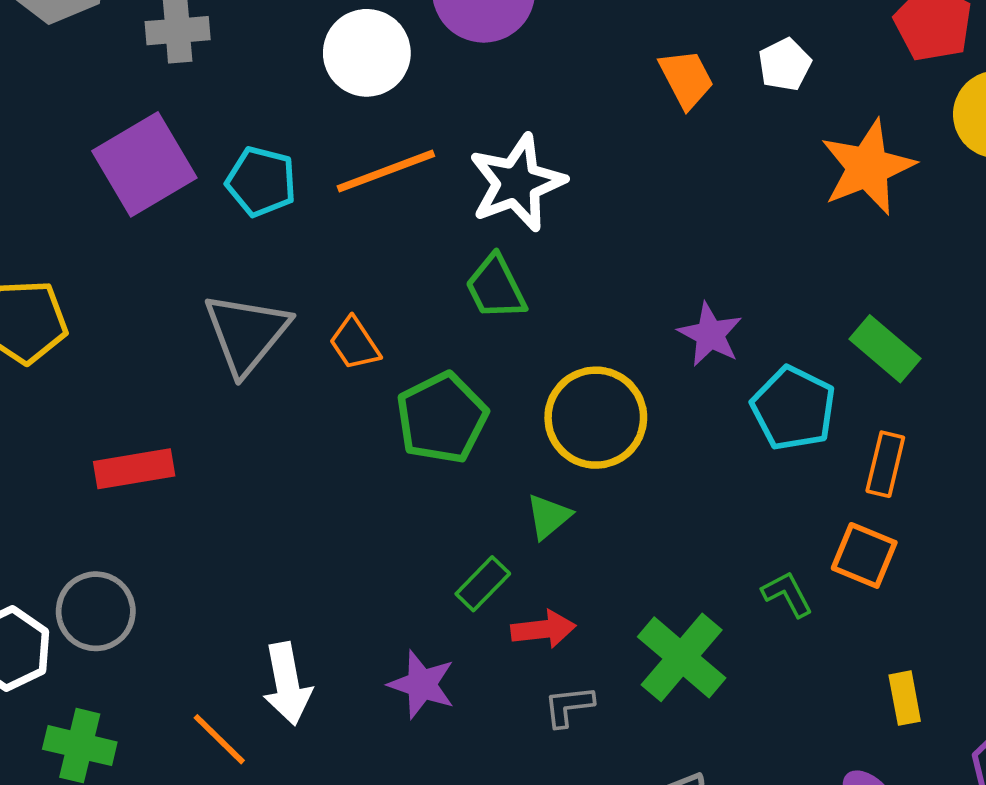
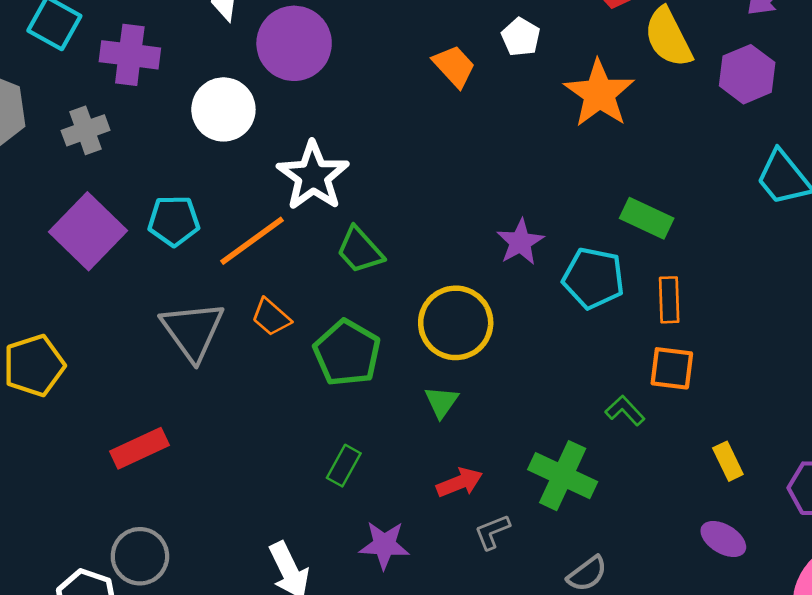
orange line: (386, 171) -> (252, 241), moved
white star: (517, 183) -> (313, 176), moved
purple star: (710, 334) -> (520, 242), turned 30
green rectangle: (483, 584) -> (344, 466), moved

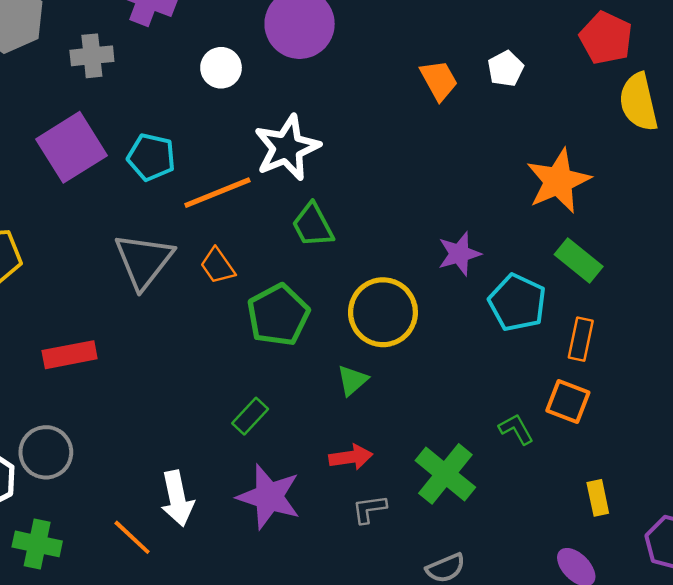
orange star: (599, 93) -> (558, 181), moved
white circle: (223, 109) -> (221, 68), size x0.7
purple star: (384, 545) -> (269, 497), size x1.4

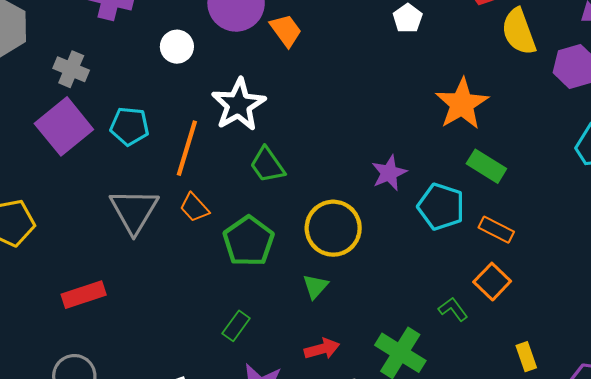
gray cross: (92, 56) -> (71, 69), moved, turned 36
orange trapezoid: (439, 80) -> (286, 30), moved
orange line: (217, 193) -> (187, 148), turned -44
orange rectangle: (581, 339) -> (496, 230), turned -68
orange square: (568, 402) -> (492, 282), turned 30

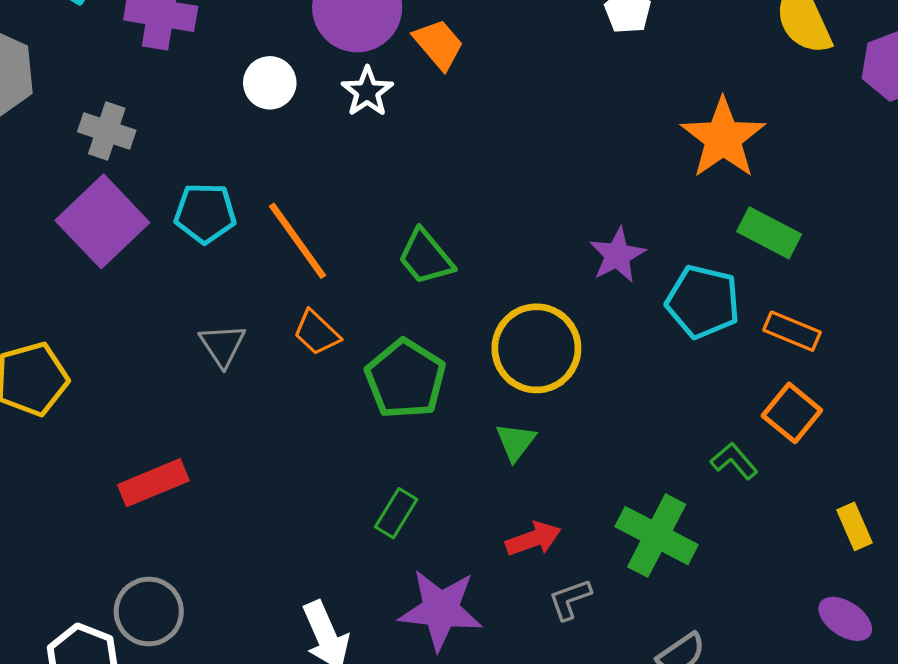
white star: (239, 105) -> (367, 92), moved, size x0.6
orange line: (187, 148) -> (297, 241), turned -48
gray triangle: (134, 211) -> (222, 345), size x0.6

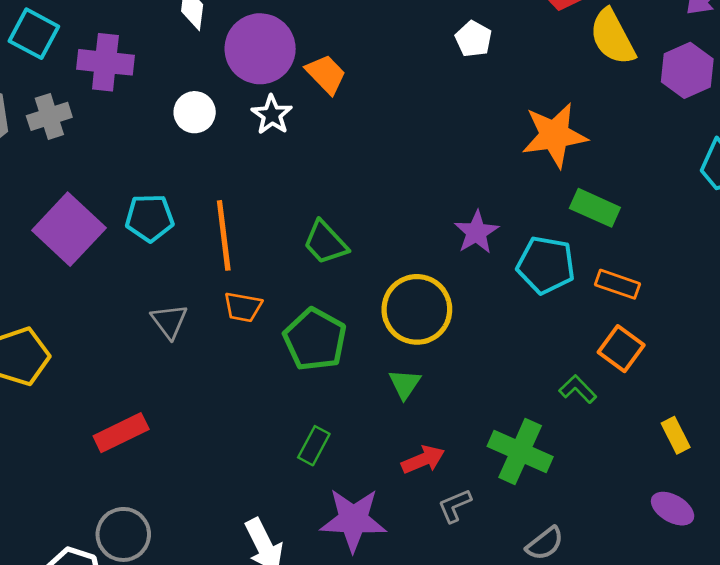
gray cross: (107, 131) -> (49, 116), moved, turned -33
orange star: (723, 138) -> (554, 135), turned 30
orange line: (297, 241) -> (224, 235), turned 32
orange trapezoid: (317, 333) -> (243, 307), turned -30

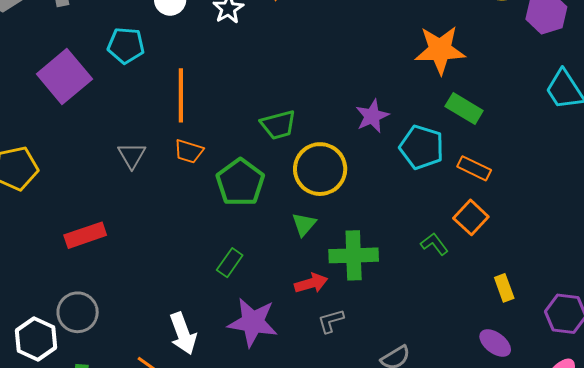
cyan pentagon: (150, 218) -> (126, 45), moved
green trapezoid: (325, 243) -> (278, 125), moved, turned -69
green cross: (520, 452) -> (354, 255), moved, turned -33

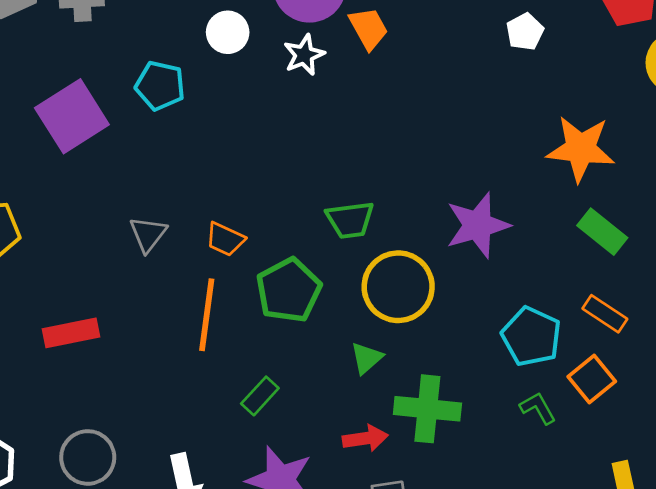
orange line: (181, 95) -> (207, 315), moved
purple star: (372, 116) -> (478, 225), size x1.4
cyan pentagon: (422, 147) -> (531, 336), moved
gray circle: (78, 312) -> (88, 457), moved

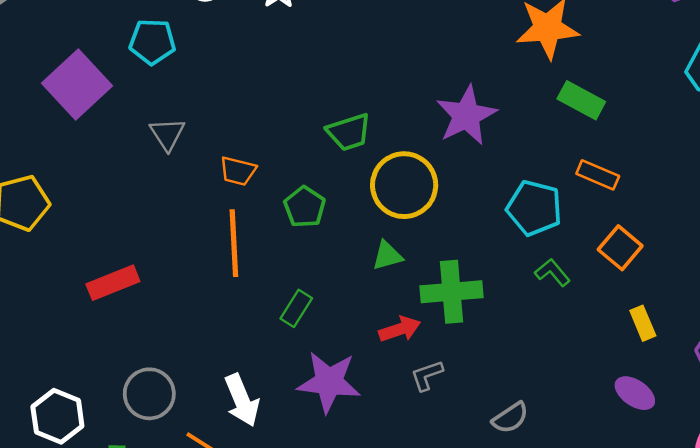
gray triangle: (148, 234) -> (167, 134), moved
green pentagon: (289, 290) -> (305, 207), size x0.7
green triangle: (367, 358) -> (387, 256), turned 36
orange square: (592, 379) -> (620, 248), moved

